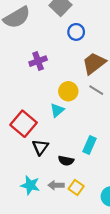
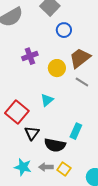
yellow circle: (68, 91) -> (57, 68), moved
black semicircle: (66, 161) -> (55, 145), size x1.5

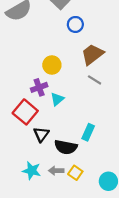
purple cross: (30, 56) -> (39, 87), moved
yellow circle: (57, 68) -> (52, 65), moved

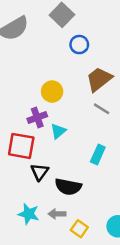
red square: (25, 112) -> (21, 146), turned -30
cyan rectangle: (88, 132) -> (98, 155), moved
yellow square: (75, 173) -> (79, 229), moved

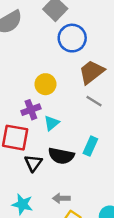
blue circle: (79, 45) -> (72, 38), size x1.5
black semicircle: (68, 187) -> (61, 156), moved
gray arrow: (57, 214) -> (61, 198), moved

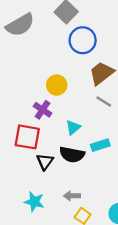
purple cross: (31, 110) -> (43, 110), turned -36
cyan triangle: (52, 123) -> (73, 127), moved
cyan rectangle: (90, 146) -> (100, 145), turned 48

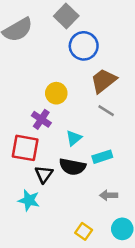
gray arrow: (72, 196) -> (109, 195), moved
cyan star: (34, 202) -> (29, 200), moved

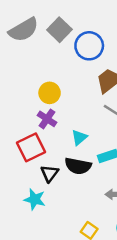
gray square: (66, 16) -> (59, 30), moved
yellow circle: (56, 93) -> (50, 93), moved
red square: (25, 148) -> (31, 147), turned -36

